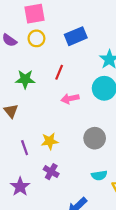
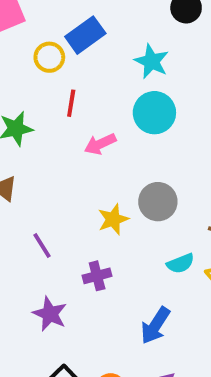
yellow circle: (36, 38) -> (49, 57), moved
yellow star: (50, 141) -> (113, 219), moved
purple cross: (51, 172) -> (97, 276), turned -32

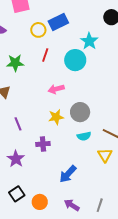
cyan circle: (154, 113) -> (75, 60), moved
pink arrow: (100, 144) -> (56, 89), moved
cyan semicircle: (180, 263) -> (84, 136), moved

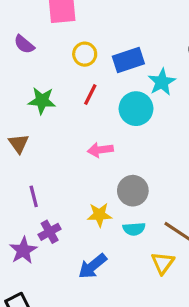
blue rectangle: (58, 22) -> (128, 60), moved
yellow star: (56, 117) -> (99, 215), moved
purple cross: (43, 144) -> (50, 232), moved, turned -32
blue arrow: (68, 174) -> (93, 266), moved

